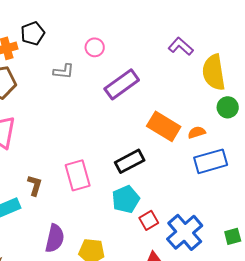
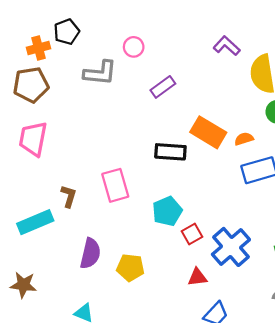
gray L-shape: (64, 71) -> (100, 73), size x1.5
purple rectangle: (122, 84) -> (163, 87), size x0.7
black rectangle: (130, 161) -> (170, 152), moved, turned 32

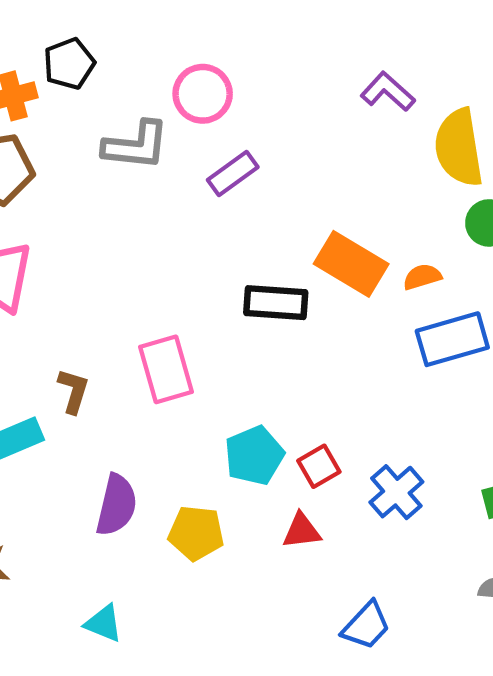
pink circle: (134, 47) -> (203, 94), size x1.4
purple rectangle: (163, 87) -> (233, 173), moved
cyan pentagon: (167, 211) -> (254, 455), moved
blue cross: (231, 247) -> (396, 492), size x0.7
red triangle: (197, 277) -> (302, 531), moved

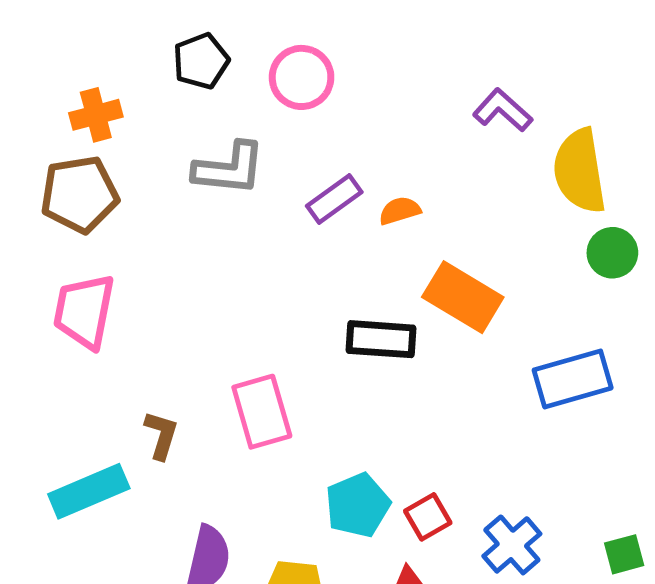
black pentagon: (69, 64) -> (201, 61), moved
pink circle: (203, 94) -> (302, 77), moved
orange semicircle: (422, 277) -> (400, 211), moved

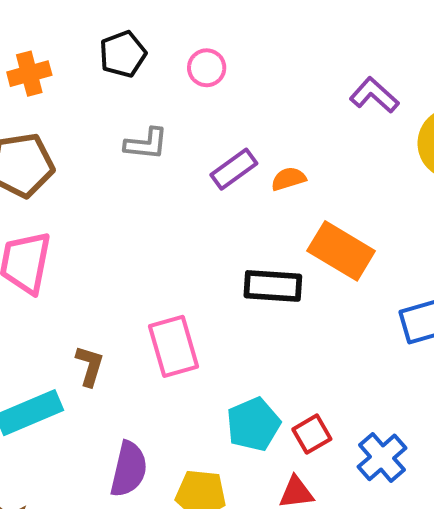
pink circle: (302, 77) -> (207, 68), size x0.7
orange cross: (96, 115) -> (29, 74), moved
gray L-shape: (229, 169) -> (146, 144), size x0.7

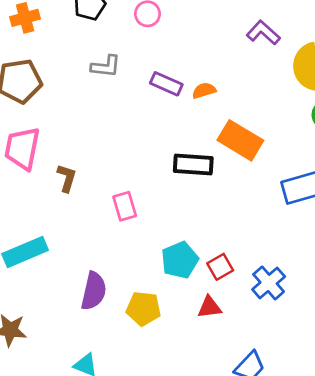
purple rectangle: (234, 169) -> (166, 84), turned 60
pink rectangle: (173, 346) -> (125, 206), size x0.7
brown L-shape: (90, 366) -> (67, 178), moved

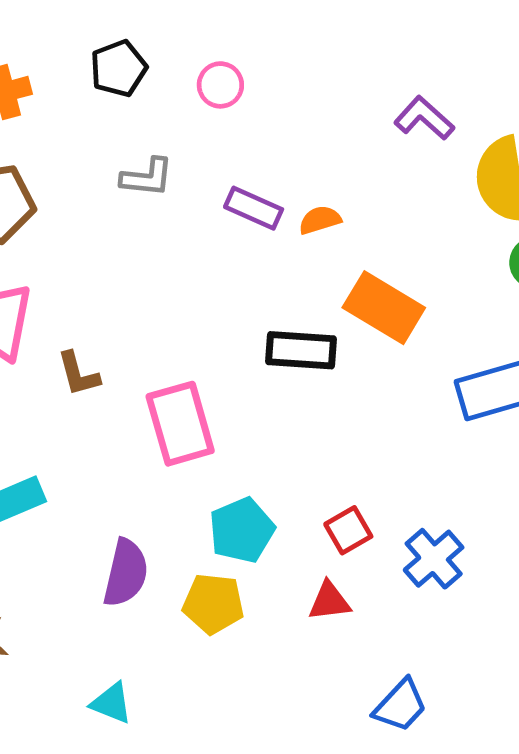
brown L-shape: (67, 178) -> (78, 374), turned 148
pink rectangle: (125, 206) -> (180, 424), size x1.6
cyan pentagon: (180, 260) -> (242, 530), moved

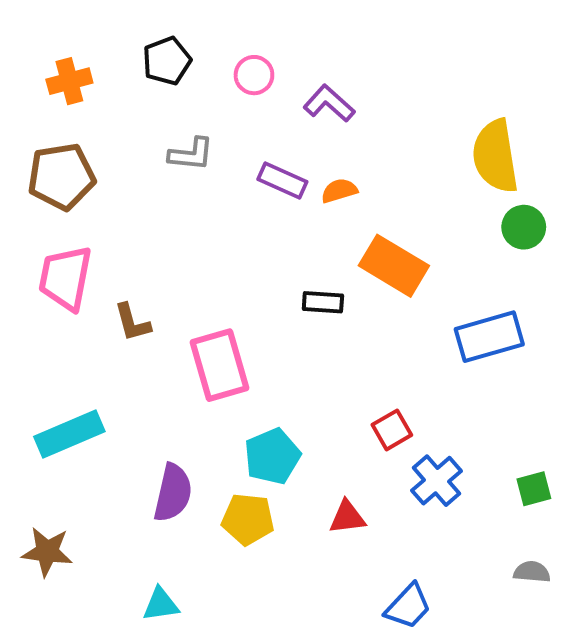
purple L-shape: (424, 118) -> (329, 103), moved
black rectangle: (301, 350) -> (323, 302), size x0.7
red square: (348, 530) -> (392, 430), moved
cyan triangle: (111, 703) -> (161, 604), turned -30

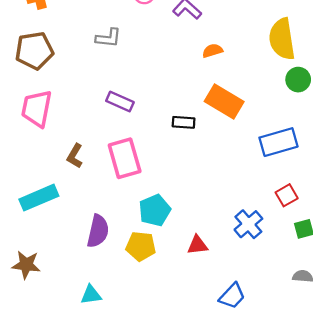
purple rectangle: (282, 181) -> (120, 102), moved
orange semicircle: (339, 191) -> (213, 51), moved
brown L-shape: (132, 322) -> (75, 156), moved, turned 45
red square: (392, 430) -> (287, 195), moved

